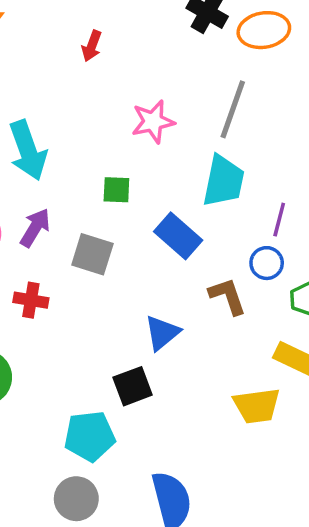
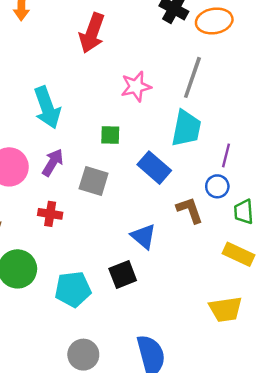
red arrow: (92, 46) -> (92, 33), size x1.8
blue triangle: (162, 333) -> (143, 236), turned -40
yellow trapezoid: (257, 406) -> (226, 309), moved
cyan pentagon: (90, 436) -> (73, 289), moved

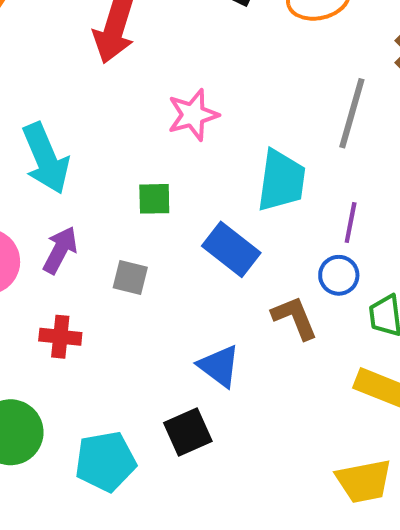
gray line: (192, 77) -> (352, 113), moved
gray square: (94, 181) -> (130, 278), size x0.7

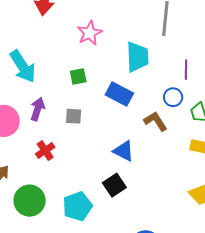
purple line: (351, 222) -> (186, 70), moved
red cross: (60, 337) -> (45, 151), turned -30

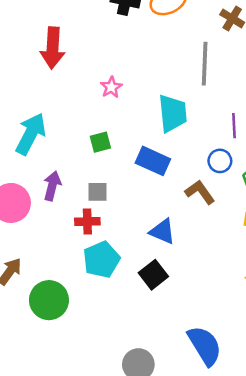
pink star: (89, 33) -> (111, 87), size x0.7
cyan arrow: (23, 66) -> (31, 134), turned -116
red cross: (45, 151) -> (87, 221), moved, turned 36
cyan pentagon: (77, 206) -> (101, 260), moved

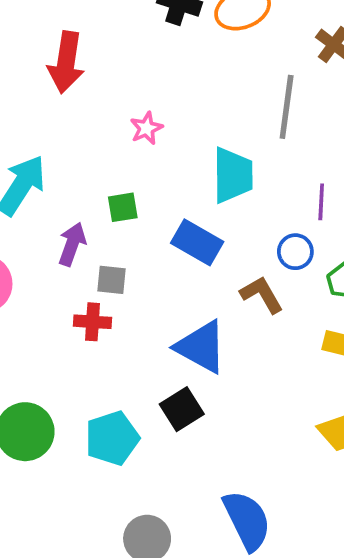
purple arrow: (52, 186) -> (72, 244), moved
blue triangle: (162, 231) -> (201, 347), size x1.4
cyan pentagon: (101, 260) -> (112, 438), moved

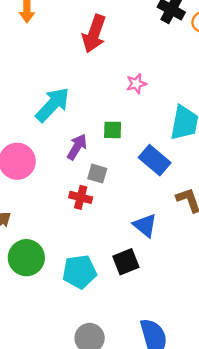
blue triangle: (201, 347) -> (145, 225), size x0.7

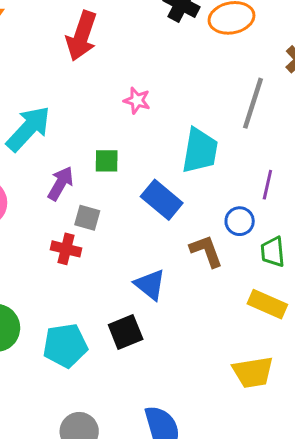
pink star: (136, 84) -> (137, 100), turned 30

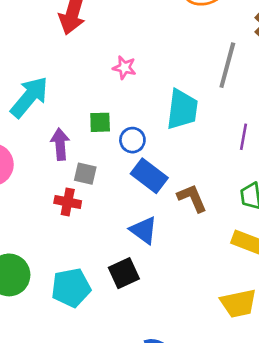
purple arrow: (61, 183) -> (60, 144), turned -32
blue rectangle: (162, 200) -> (149, 176), moved
blue circle: (240, 221) -> (132, 140), moved

